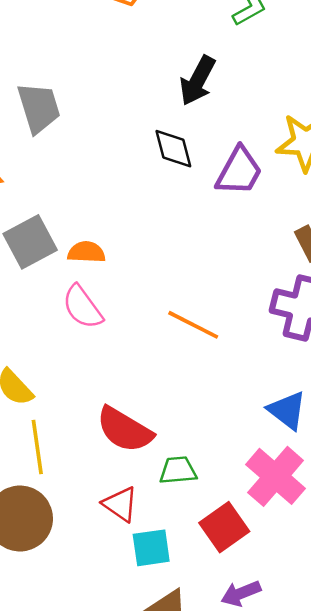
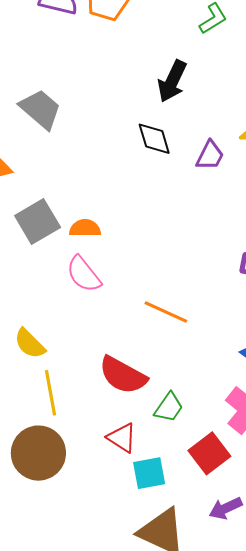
gray trapezoid: (39, 108) -> (40, 109), turned -30
purple trapezoid: (239, 171) -> (210, 156), size x0.7
orange line: (193, 325) -> (166, 312), moved
green trapezoid: (178, 470) -> (169, 407), turned 132

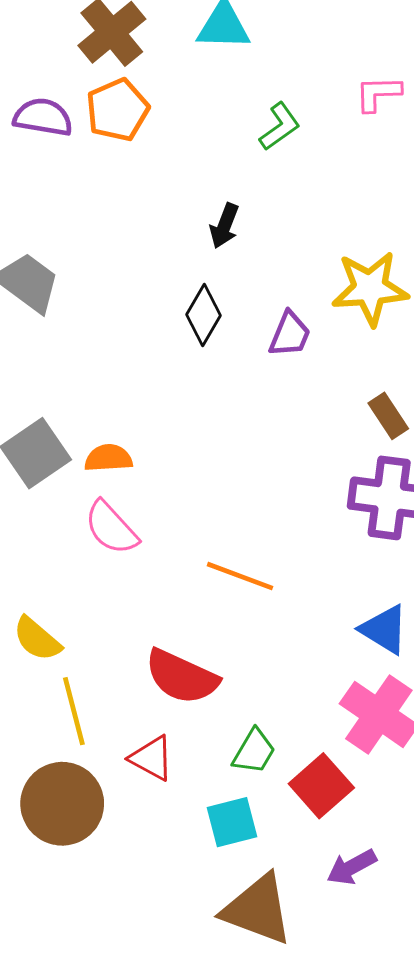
black arrow: (172, 81) -> (224, 226), size x0.7
black diamond: (154, 139) -> (204, 315), turned 51
green trapezoid: (169, 407) -> (254, 751), moved
red triangle: (122, 438) -> (152, 758), moved

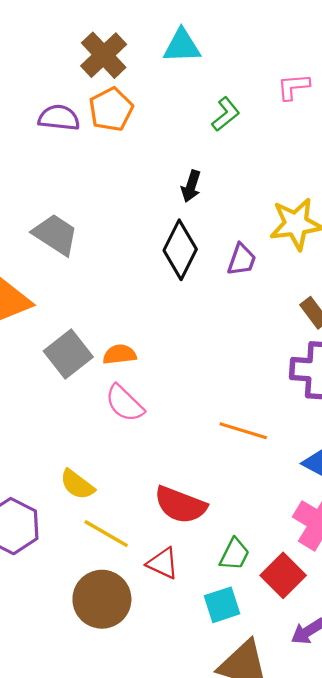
black diamond: (204, 315) -> (180, 250), size x1.4
orange line: (240, 576) -> (243, 431), moved
yellow line: (74, 711) -> (106, 534), turned -42

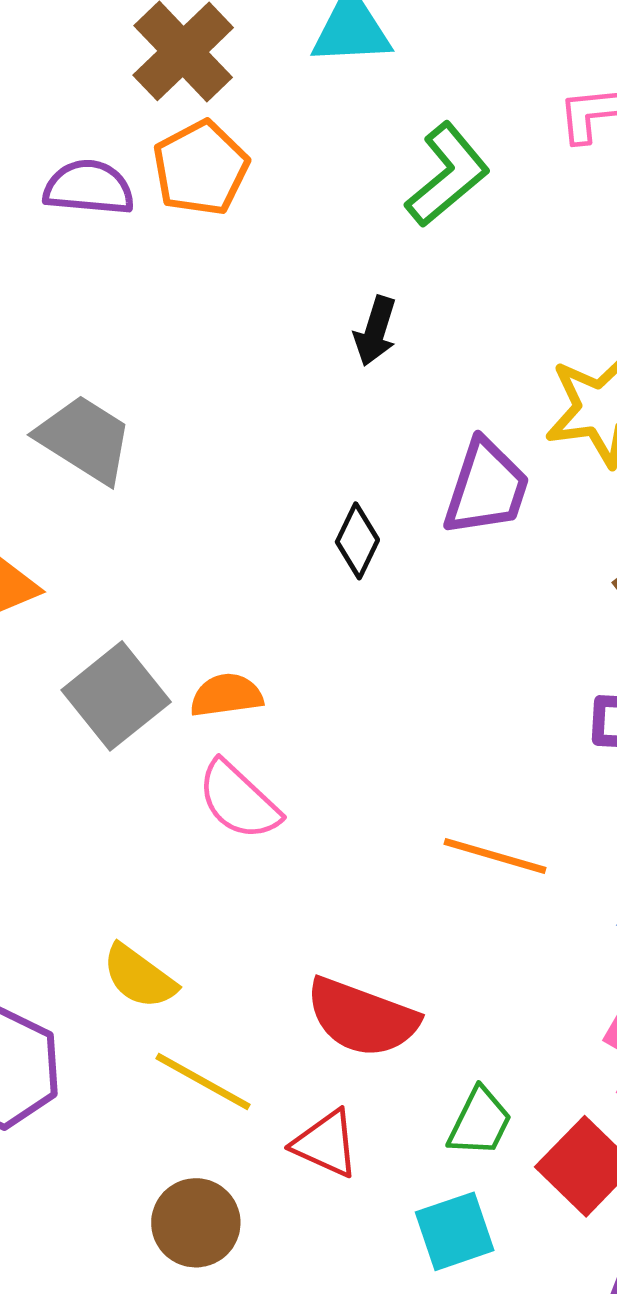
green L-shape: (226, 114) -> (448, 175), size x1.4
black diamond: (180, 250) -> (357, 541), moved, size x0.6
purple trapezoid: (242, 260) -> (486, 488), size x1.4
brown circle: (102, 599) -> (196, 1223), size x0.7

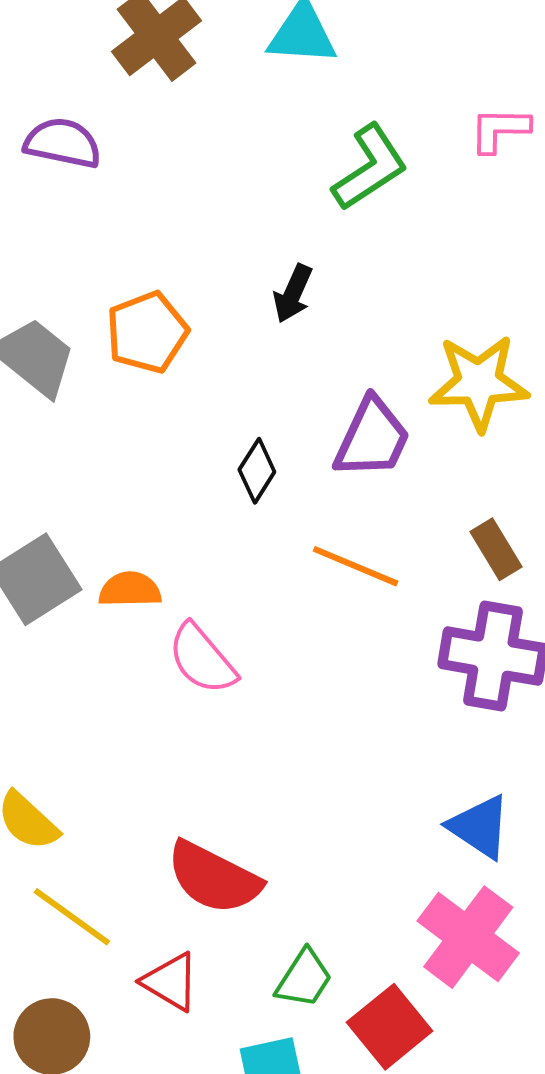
orange pentagon: (201, 168) -> (147, 332), moved
pink semicircle: (239, 800) -> (202, 659), moved
orange line: (495, 856) -> (356, 566), moved

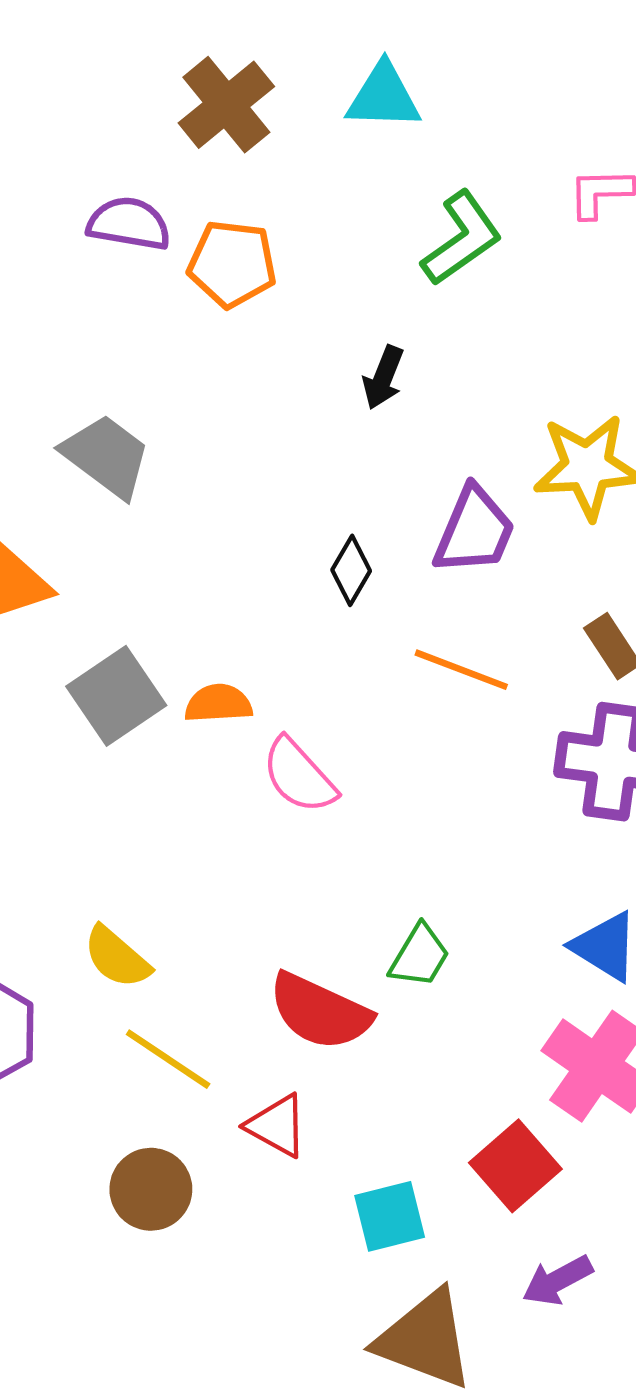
orange pentagon: (147, 332) -> (232, 264), moved, turned 30
green trapezoid: (304, 979) -> (420, 956), moved

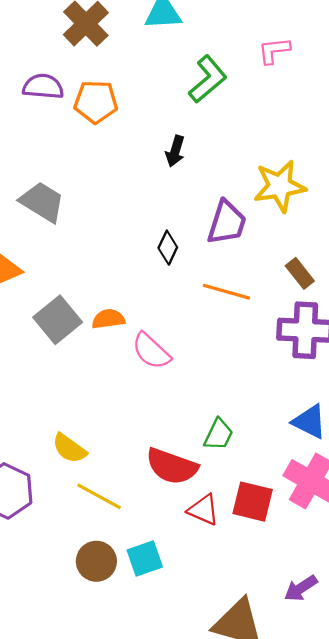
red triangle: (277, 1126) -> (203, 510), moved
red square: (515, 1166) -> (253, 502), moved, turned -30
cyan square: (390, 1216) -> (145, 558), moved

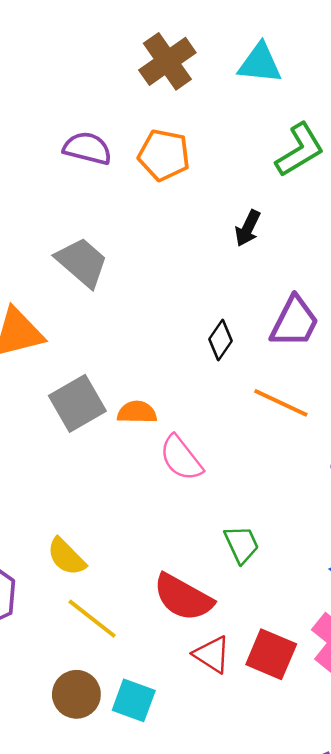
purple semicircle: (43, 87) -> (87, 148), moved
green trapezoid: (219, 434) -> (242, 544), moved, turned -60
cyan square: (145, 558) -> (134, 700), turned 30

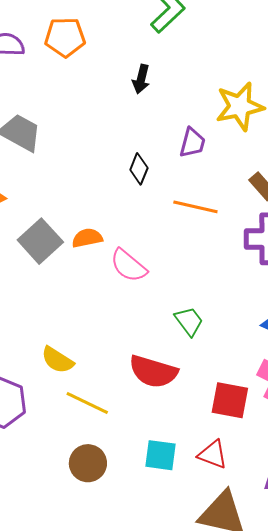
purple trapezoid: (295, 322) -> (192, 143), size x0.7
red triangle: (212, 654) -> (213, 454), moved
cyan square: (134, 700) -> (160, 455), moved

